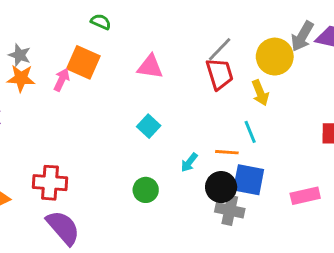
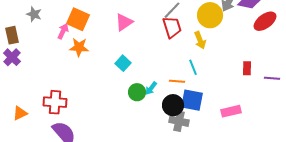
pink triangle: (150, 67) -> (124, 22), turned -42
orange star: (21, 78) -> (79, 47), moved
green circle: (146, 190) -> (137, 92), moved

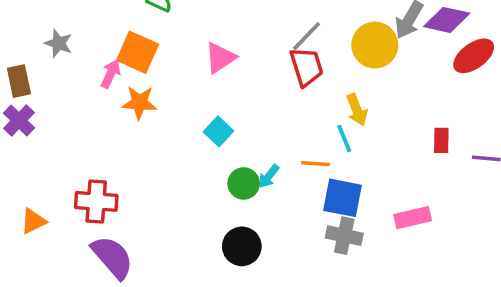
yellow arrow: (200, 40) -> (357, 110), moved
black circle: (173, 105) -> (242, 246), moved
gray cross: (179, 121) -> (344, 236), moved

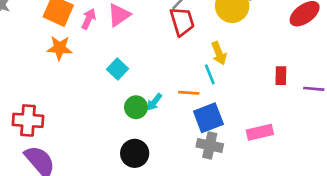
pink arrow: (111, 74) -> (89, 19), moved
blue square: (342, 198) -> (208, 118), turned -32

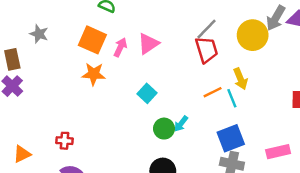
orange line: (189, 93) -> (213, 92), moved, turned -30
red cross: (28, 120) -> (64, 141), size x0.6

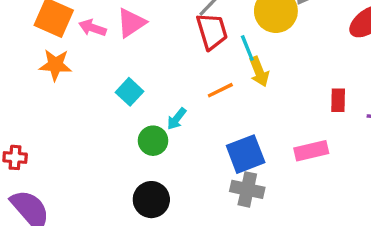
pink arrow: (120, 47) -> (92, 28), turned -96
cyan line: (232, 98) -> (247, 48), moved
cyan arrow: (181, 124) -> (177, 119), moved
pink rectangle: (278, 152) -> (311, 151), moved

